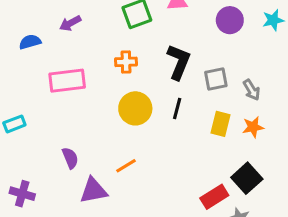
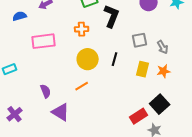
black L-shape: (179, 62) -> (112, 16), moved
orange line: (126, 166) -> (82, 86), moved
purple triangle: (93, 191) -> (61, 112), turned 42
purple cross: (22, 194) -> (15, 114), turned 35

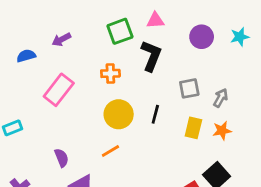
pink rectangle: (44, 41) -> (59, 90), turned -45
gray arrow: (163, 47) -> (221, 98), turned -120

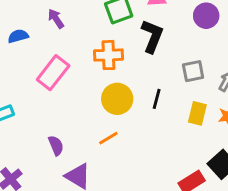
purple arrow: (61, 39) -> (56, 19), turned 84
orange cross: (110, 73) -> (108, 55), size x1.4

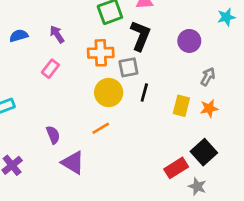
purple circle: (206, 16) -> (189, 41), moved
purple arrow: (56, 19) -> (57, 34), moved
gray square: (193, 71) -> (128, 67), moved
pink rectangle: (53, 73) -> (50, 69), size x0.6

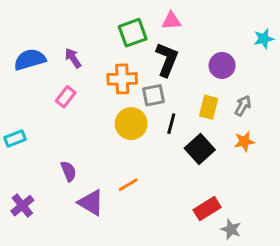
blue semicircle: (19, 36) -> (30, 60), size x1.5
yellow rectangle: (181, 106) -> (209, 107), moved
orange line: (101, 128) -> (128, 185), moved
black square: (204, 152) -> (200, 149), moved

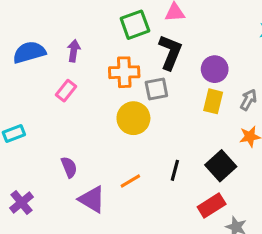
purple arrow: (73, 58) -> (74, 51), turned 42
purple circle: (222, 65) -> (215, 69), moved
black line: (171, 124) -> (175, 170), moved
black square: (200, 149) -> (221, 166), moved

